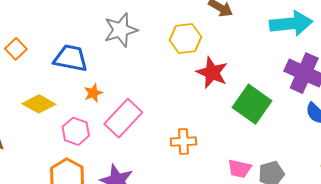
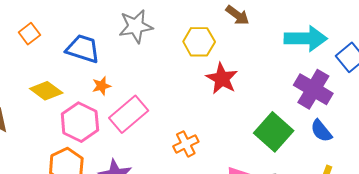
green square: (252, 104) -> (274, 132), moved
pink hexagon: (76, 131) -> (80, 122), size x1.4
orange cross: (183, 141) -> (186, 144), turned -30

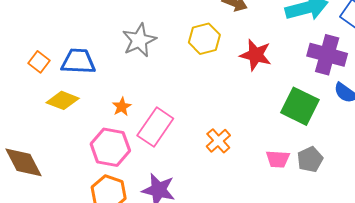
orange square: (29, 34) -> (39, 62), moved
blue trapezoid: (83, 49) -> (78, 61), moved
red star: (222, 79) -> (256, 55), moved
yellow diamond: (46, 91) -> (63, 100), moved

